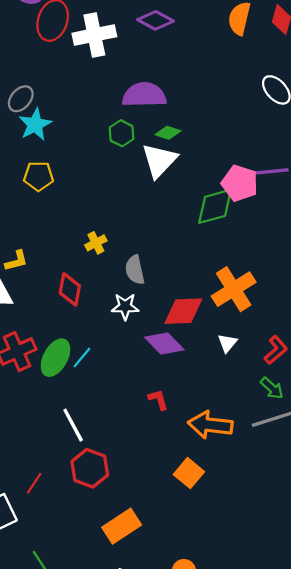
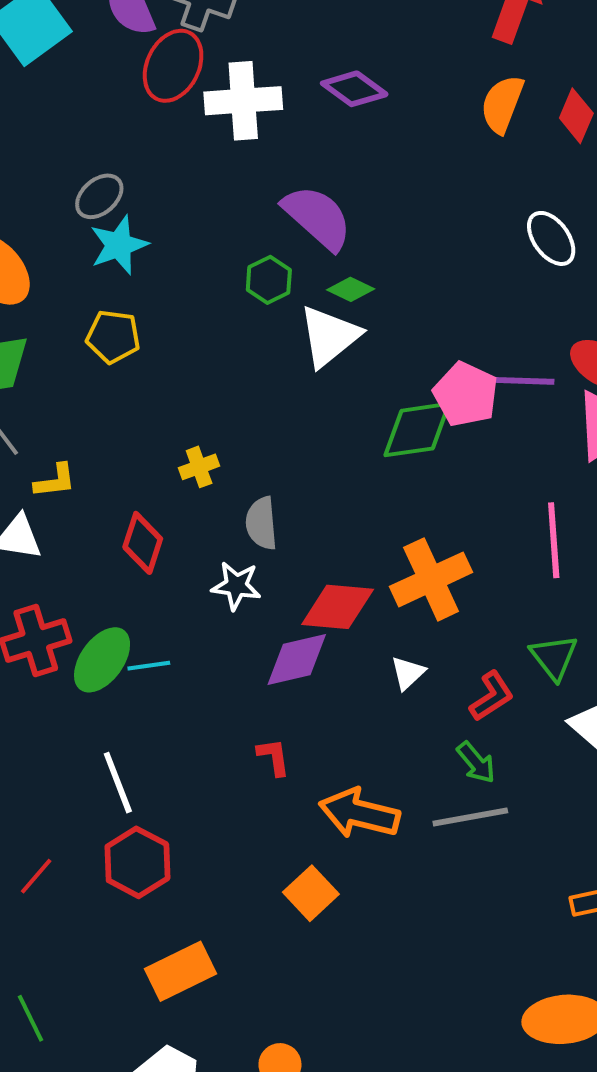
purple semicircle: (144, 95) -> (317, 217), turned 36
purple diamond: (164, 343) -> (297, 660), turned -66
cyan line: (82, 357) -> (149, 666), turned 35

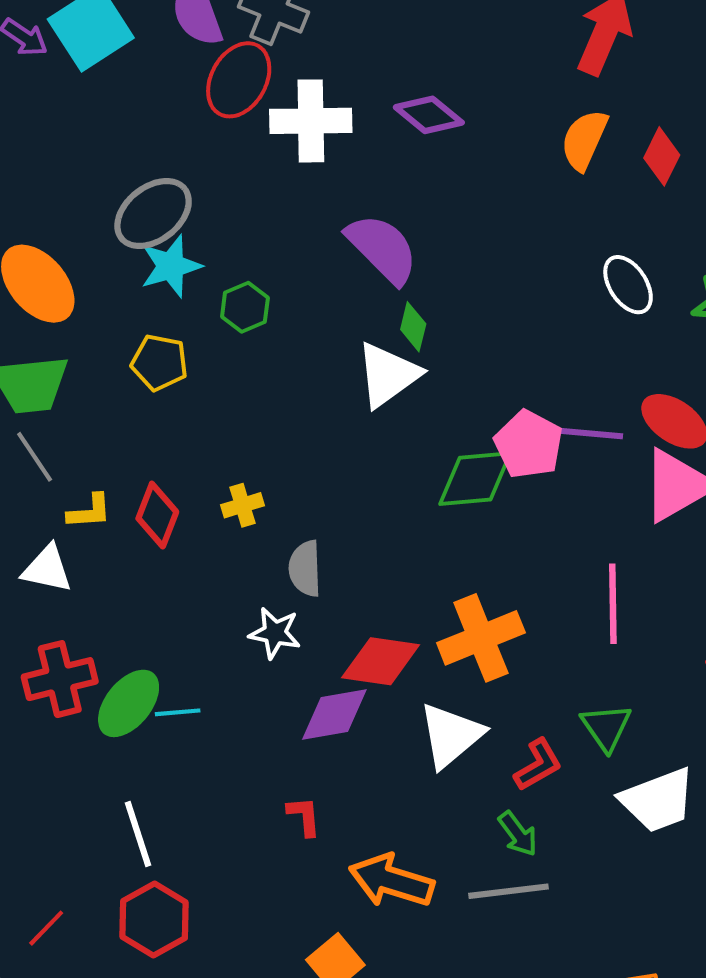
gray ellipse: (99, 196) -> (153, 214), size x1.5
green hexagon: (269, 280) -> (245, 307), moved
green diamond: (351, 289) -> (413, 327), turned 75
red diamond: (143, 543) -> (157, 515), moved
white triangle: (408, 673) -> (451, 735), size x1.8

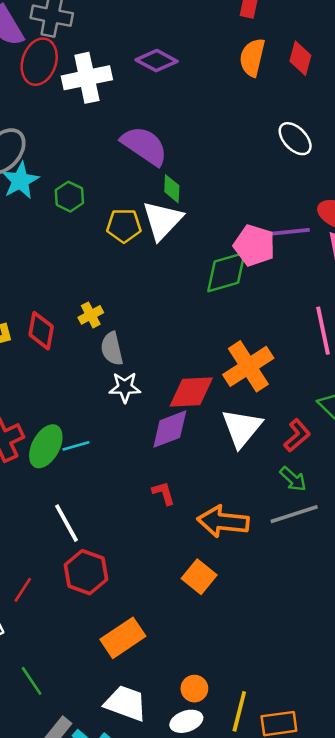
yellow pentagon: (159, 362) -> (124, 226), moved
gray semicircle: (305, 568) -> (112, 349), moved

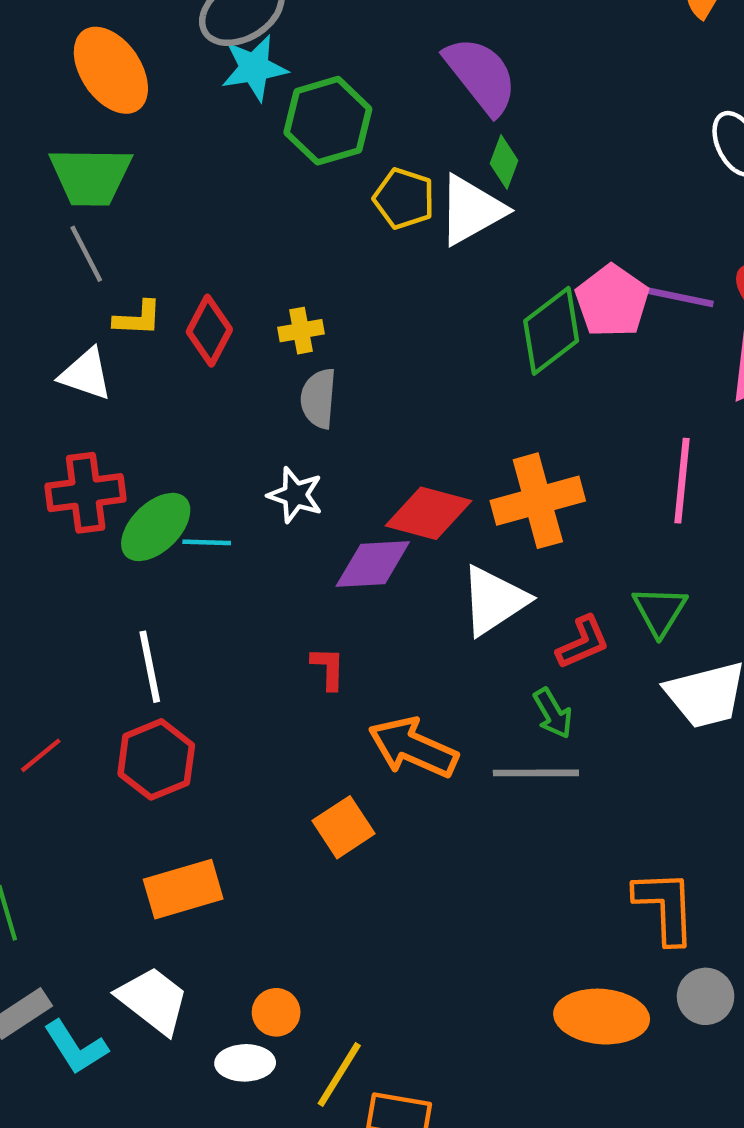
green hexagon: (69, 197) -> (328, 121), size x1.6
green diamond: (226, 272) -> (551, 331), turned -39
white star: (125, 387) -> (295, 495), moved

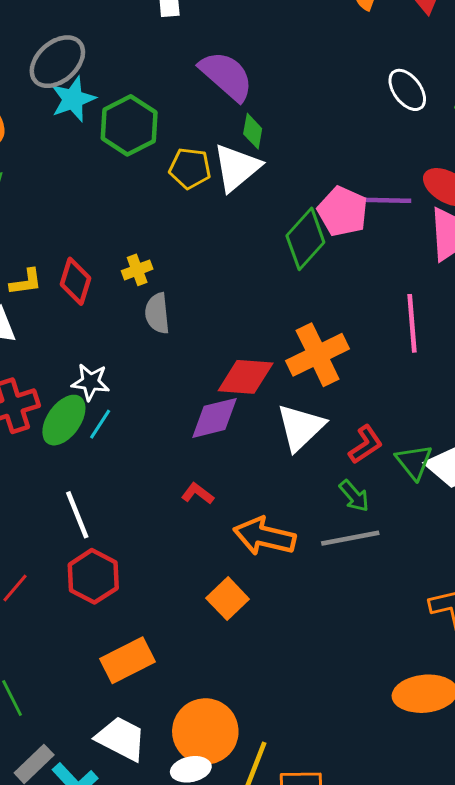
white star: (295, 495) -> (90, 382), moved
cyan line: (207, 542) -> (100, 424), turned -48
green triangle: (660, 611) -> (414, 462), moved
red L-shape: (328, 668) -> (197, 494), turned -44
orange circle: (276, 1012) -> (205, 731), size x2.0

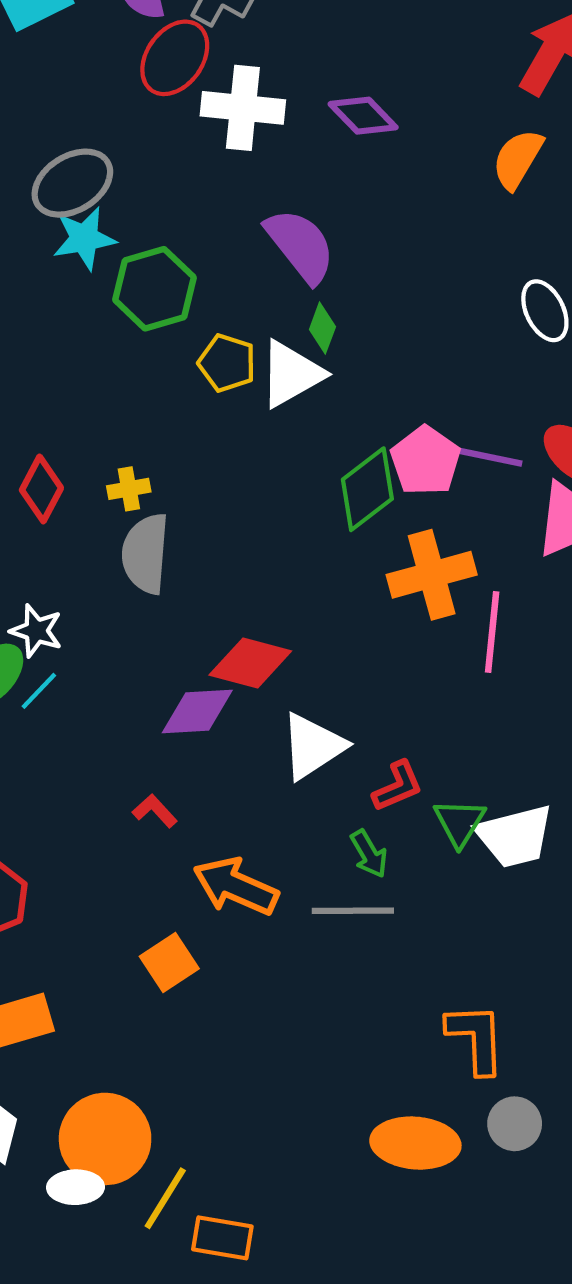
gray semicircle: (157, 313) -> (145, 554), size x1.4
orange cross: (318, 355) -> (432, 575), moved

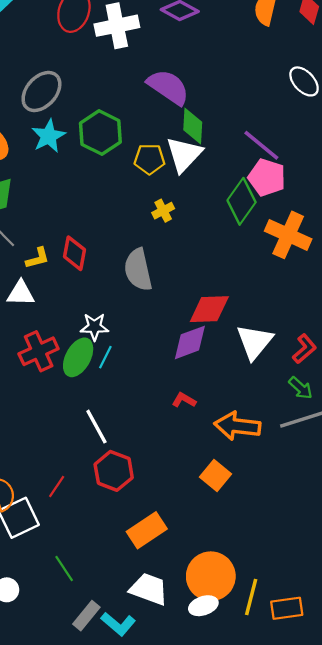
cyan star: (84, 238) -> (49, 136), moved
green diamond: (322, 328) -> (193, 126), size x1.4
purple line: (484, 456) -> (261, 145), moved, turned 45
yellow cross: (129, 489) -> (163, 211), moved
orange cross: (432, 575) -> (288, 235), turned -33

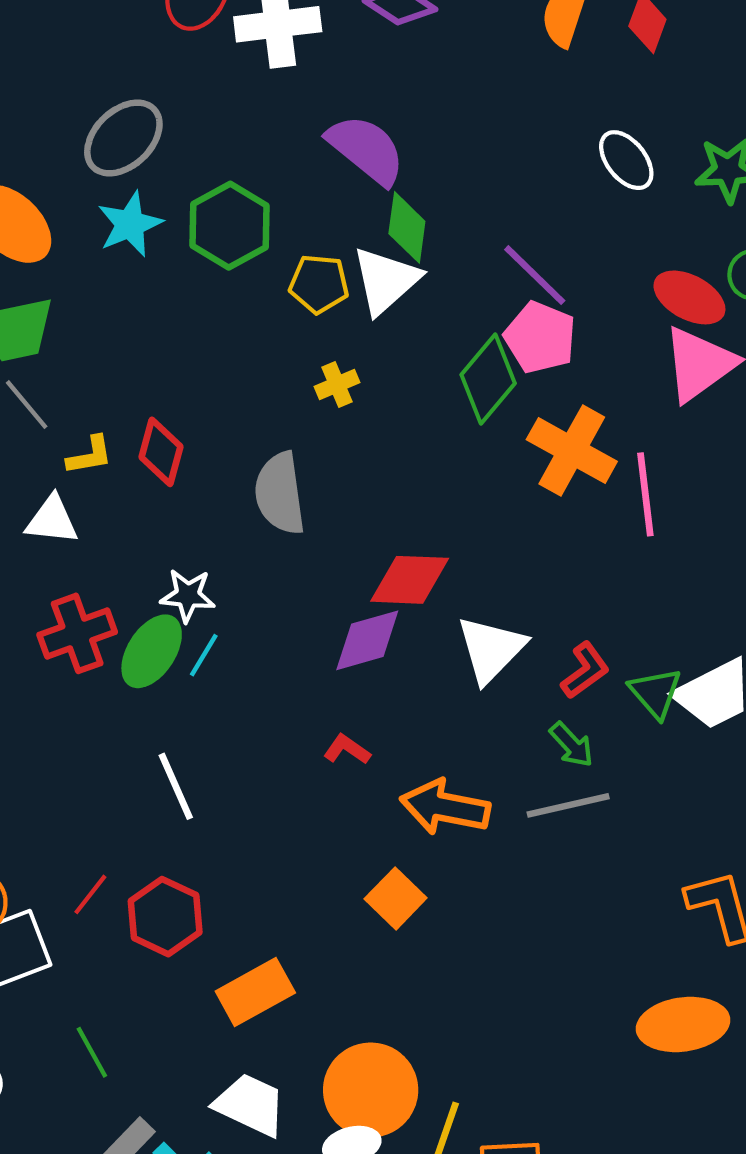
red hexagon: (114, 471) -> (165, 917), moved

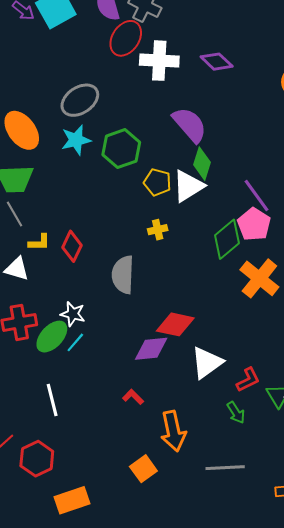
gray line: (568, 805) -> (225, 468), moved
orange arrow: (445, 807) -> (173, 431), turned -123

